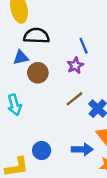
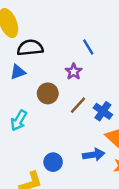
blue line: (84, 46) -> (88, 47), moved
brown circle: (38, 73) -> (48, 93), moved
cyan arrow: (14, 105) -> (19, 120), turned 54

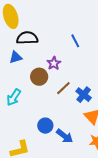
purple star: (74, 72) -> (54, 63), moved
blue arrow: (94, 155) -> (65, 136), moved, turned 42
blue circle: (53, 162) -> (45, 126), moved

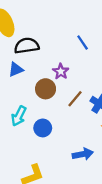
blue circle: (45, 126) -> (43, 128), moved
blue arrow: (65, 136) -> (83, 154), turned -42

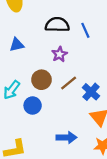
black semicircle: (27, 46) -> (57, 25), moved
brown circle: (46, 89) -> (41, 80), moved

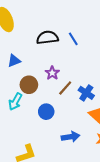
purple star: (60, 54) -> (52, 73), moved
brown circle: (41, 80) -> (29, 85), moved
blue circle: (33, 105) -> (46, 112), moved

